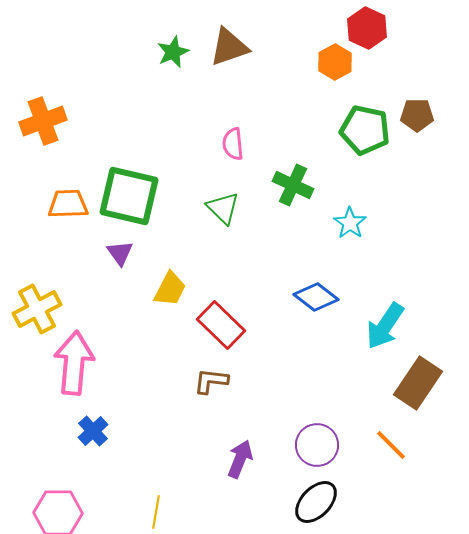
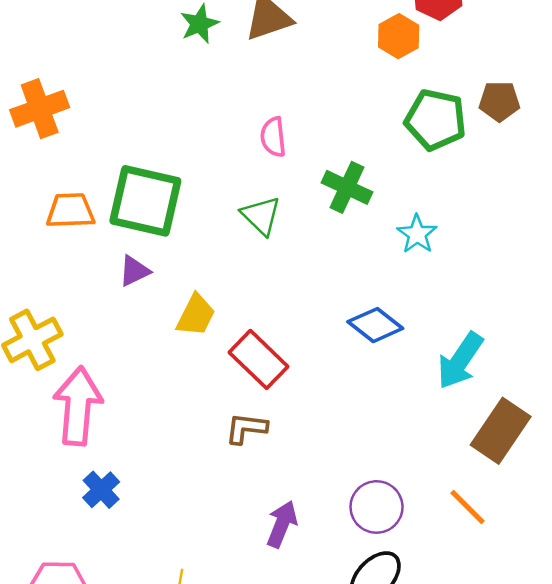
purple triangle: (120, 253) -> (134, 271), turned 40

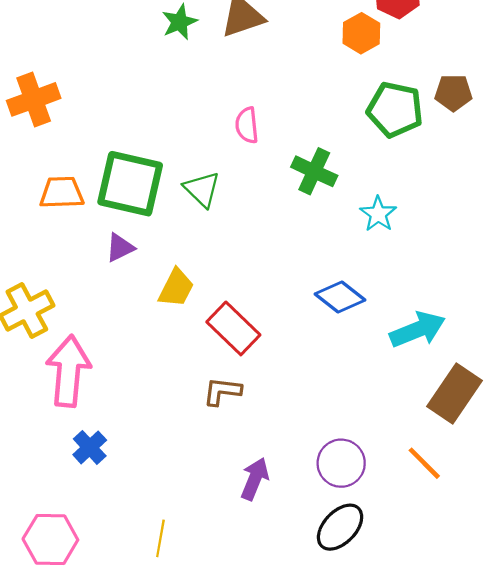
green triangle: (261, 216) -> (202, 189), moved
cyan arrow: (460, 361) -> (417, 330), turned -146

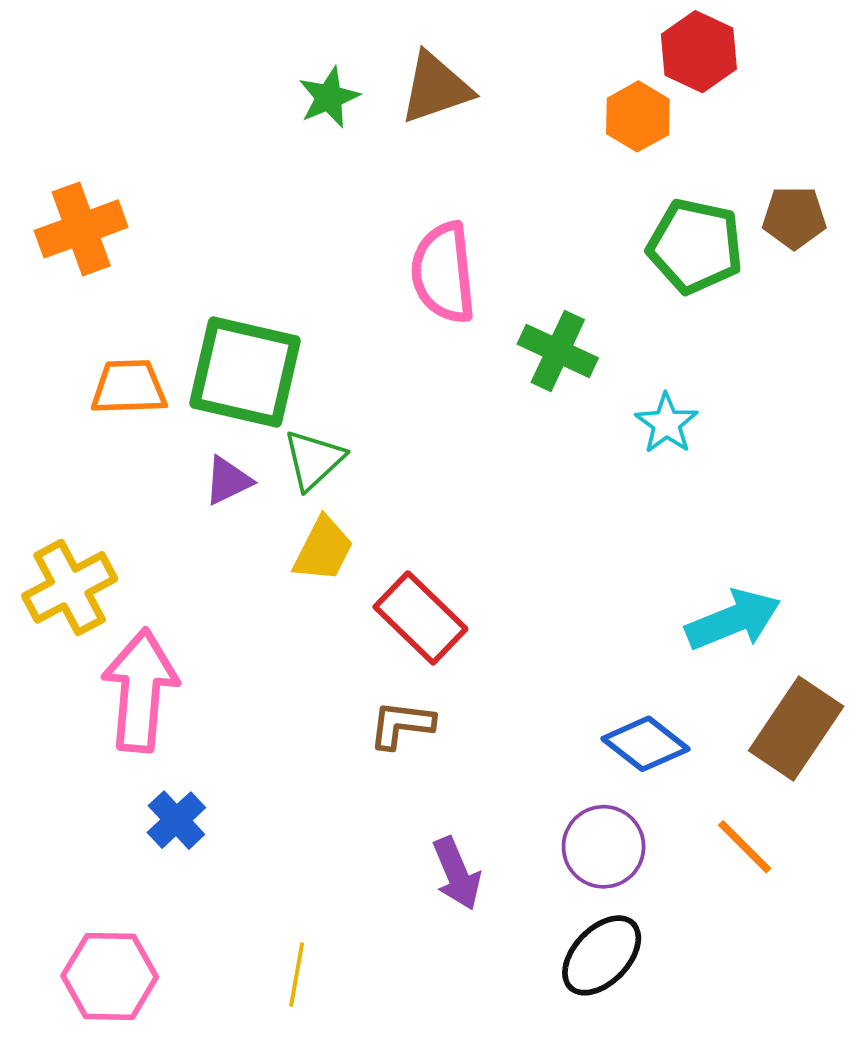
pink semicircle: (247, 125) -> (443, 273), size x1.6
green triangle: (202, 189) -> (314, 460), moved, turned 33
blue diamond: (340, 297) -> (645, 744), moved
purple arrow: (255, 479) -> (457, 873), turned 135

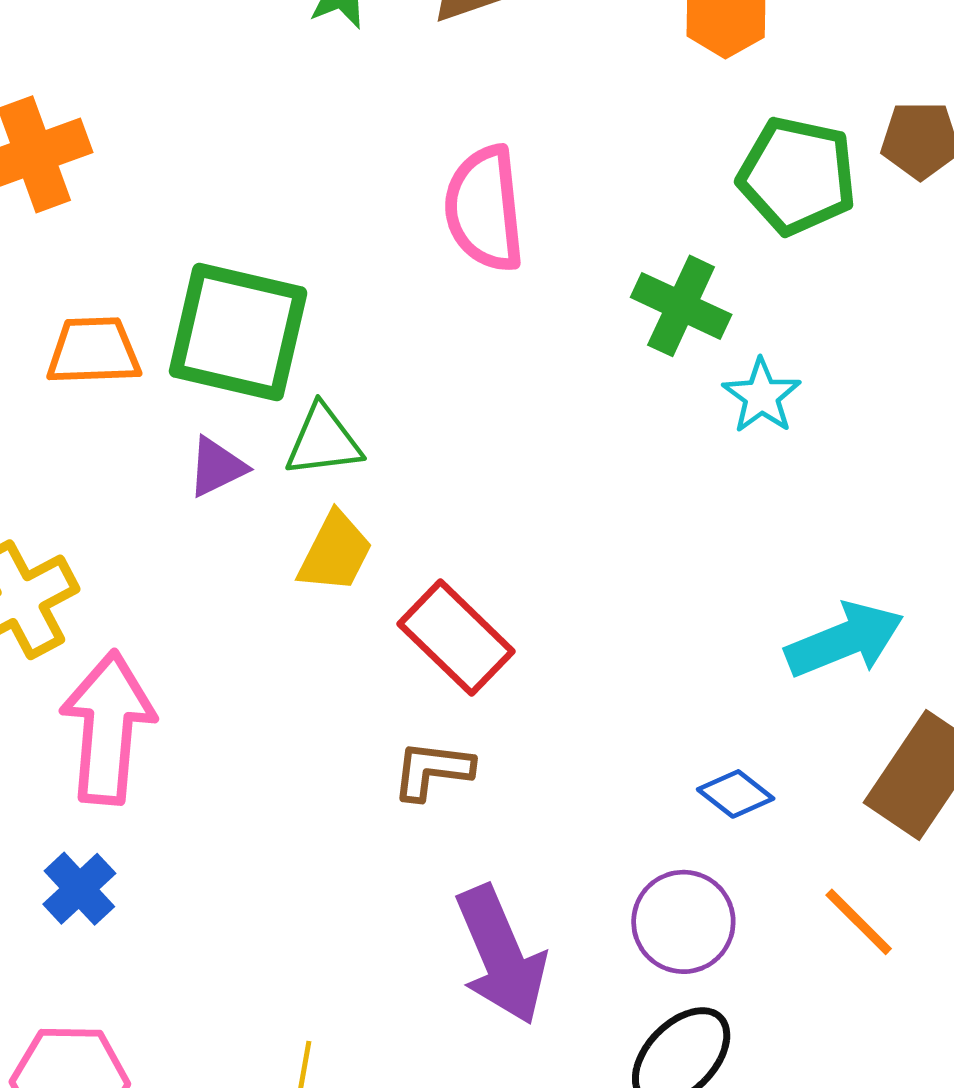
green cross: (558, 351) -> (681, 306), moved
green triangle: (314, 460) -> (323, 441), turned 36
blue diamond: (645, 744) -> (736, 794), size x0.7
blue cross: (176, 820) -> (79, 889), moved
purple arrow: (457, 873) -> (501, 955), size x1.5

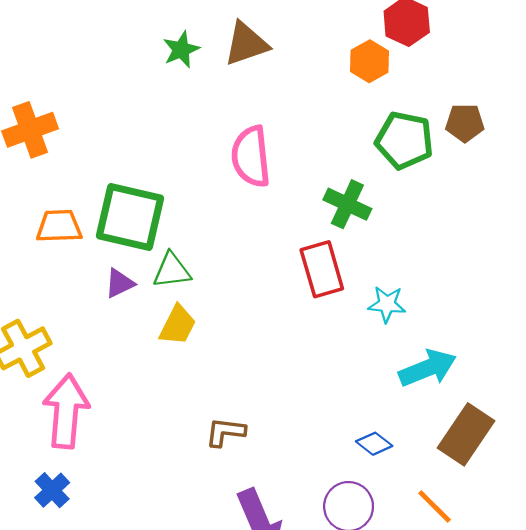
cyan star: (762, 396) -> (387, 304), moved, turned -30
red rectangle: (456, 638) -> (322, 269), moved, turned 30

